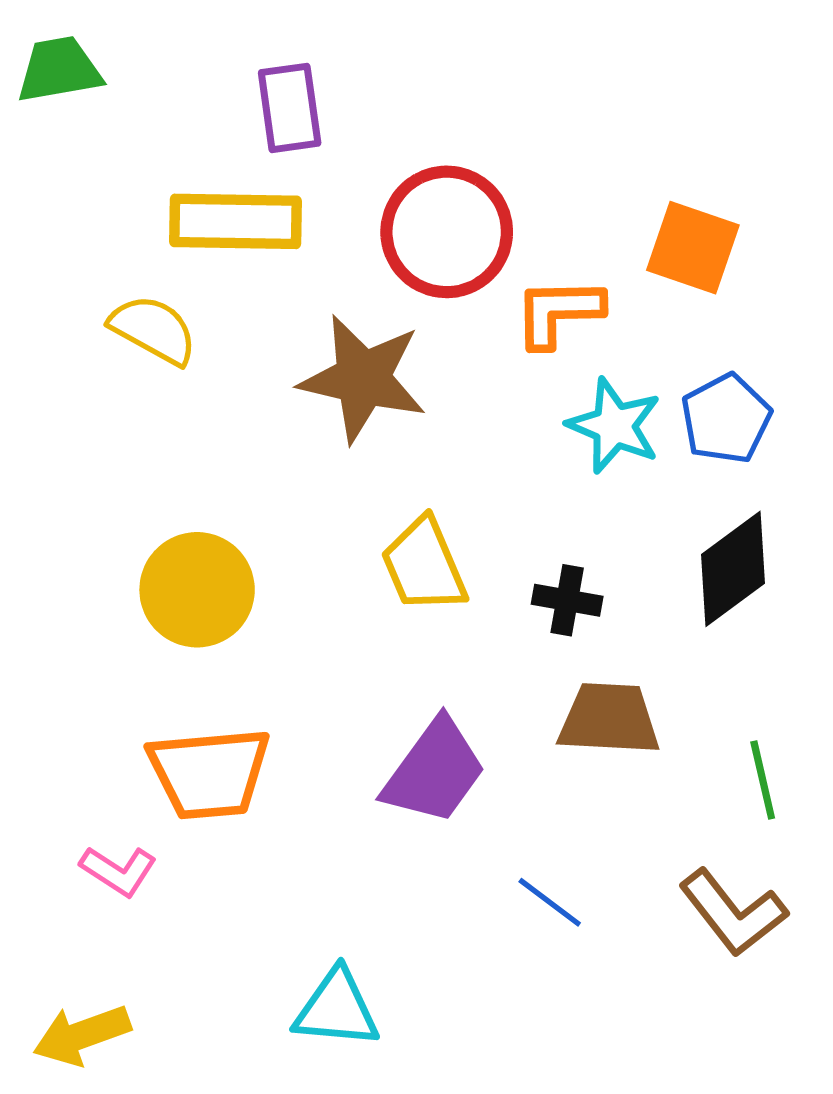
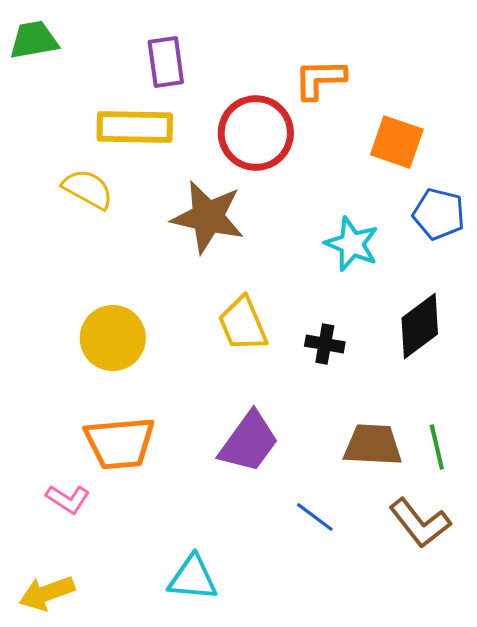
orange L-shape: (558, 312) -> (320, 79), moved
blue pentagon: (726, 419) -> (439, 214), moved, turned -30
brown trapezoid: (609, 719) -> (373, 445), moved

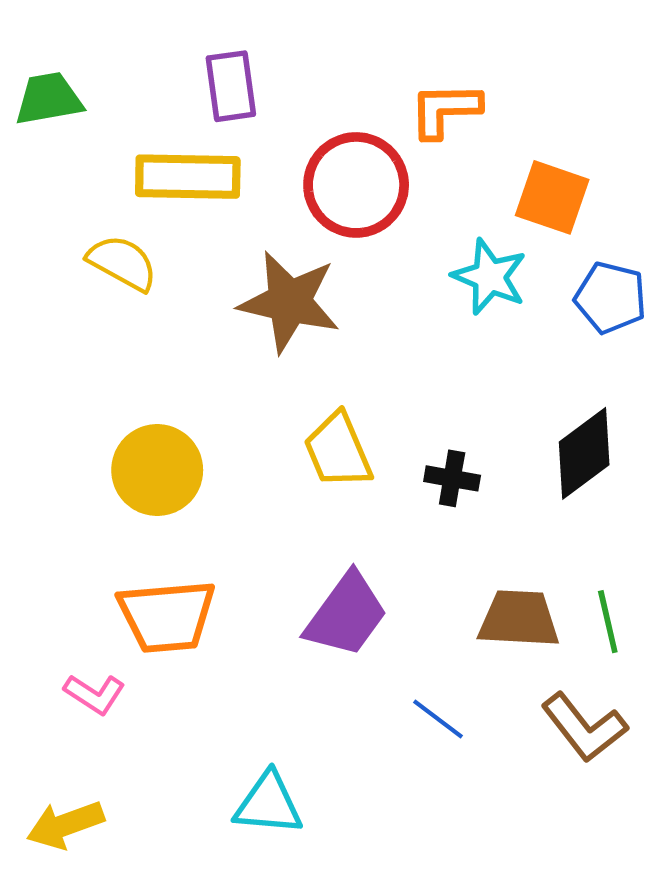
green trapezoid: (34, 40) -> (49, 99), moved
cyan star: (352, 244) -> (490, 277), moved

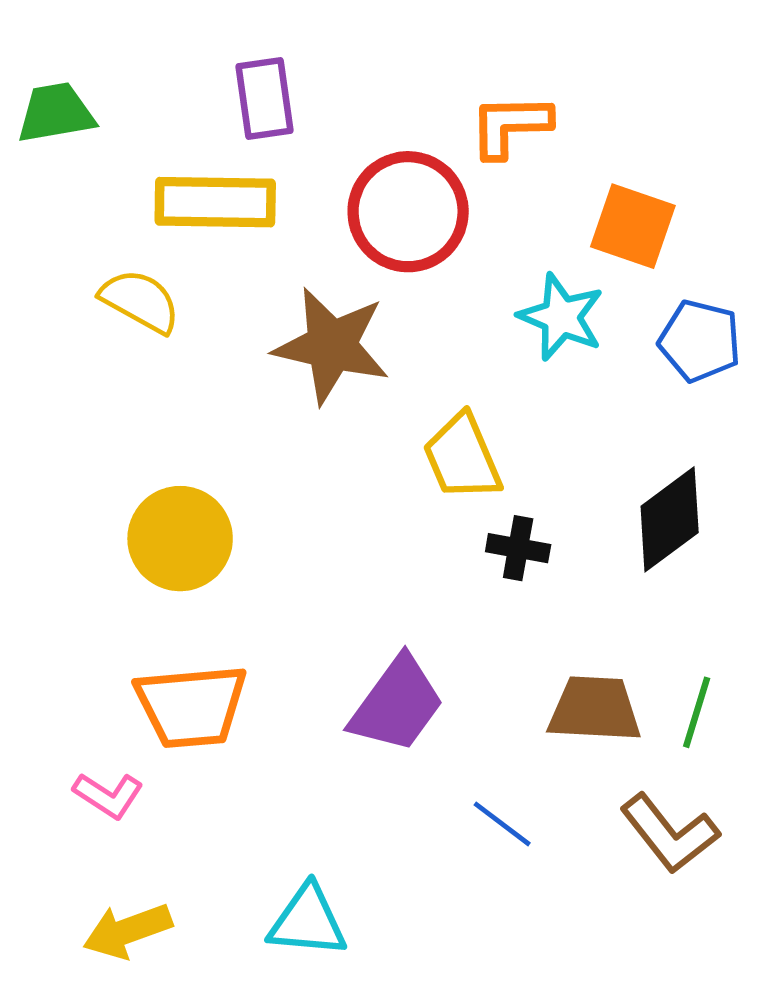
yellow trapezoid: (338, 451) -> (462, 457), moved
green line: (608, 622) -> (697, 712), turned 30
yellow arrow: (65, 825) -> (127, 931), moved

